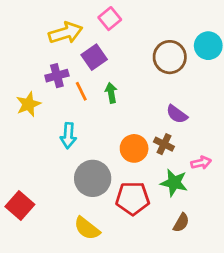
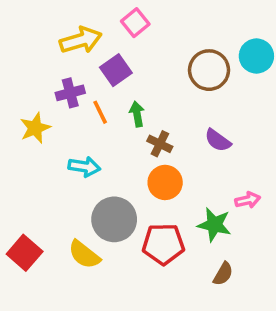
cyan arrow: (68, 136) -> (84, 167), turned -85
brown cross: (164, 144) -> (160, 144), moved
yellow semicircle: (87, 228) -> (84, 255), moved

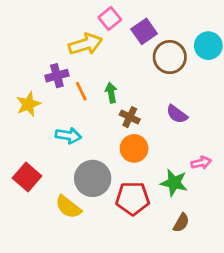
yellow arrow: (81, 40) -> (85, 44), moved
purple square: (116, 70) -> (144, 31), moved
red square: (25, 253) -> (27, 177), moved

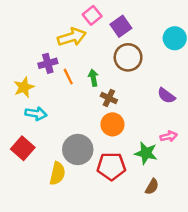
brown circle: (170, 57) -> (128, 57), moved
purple semicircle: (177, 114) -> (166, 96), moved
cyan arrow: (68, 136) -> (36, 114), moved
yellow semicircle: (68, 207) -> (57, 173), turned -115

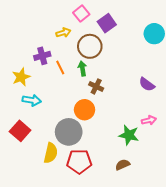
yellow arrow: (72, 37) -> (63, 33), size x0.6
brown circle: (128, 57) -> (90, 46), moved
orange circle: (112, 124) -> (85, 110), moved
red pentagon: (111, 166) -> (79, 161), moved
brown semicircle: (152, 187) -> (123, 165), moved, turned -144

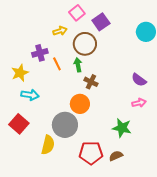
pink arrow: (149, 120) -> (139, 103), moved
red pentagon: (79, 161) -> (91, 153), moved

